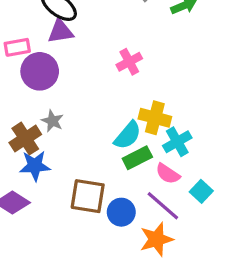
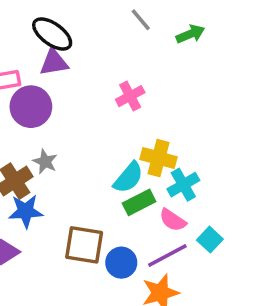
purple line: (163, 206) -> (167, 256), turned -69

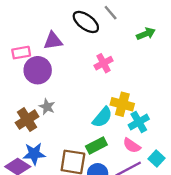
black ellipse: (52, 34) -> (86, 22), moved
green arrow: (190, 34) -> (146, 34), moved
green rectangle: (139, 202) -> (96, 145), moved
blue star: (26, 211) -> (34, 154), moved

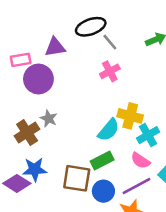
gray line: (111, 13) -> (110, 42), moved
black ellipse: (86, 22) -> (91, 27), turned -56

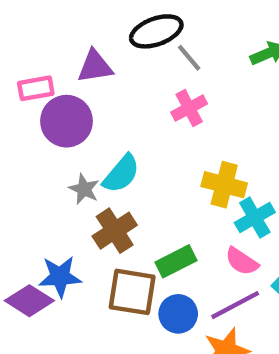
cyan semicircle: (109, 130) -> (121, 174), moved
brown cross: (27, 132) -> (115, 231), moved

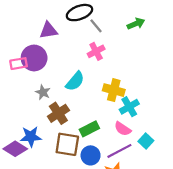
pink rectangle: (36, 88) -> (19, 64), moved
cyan semicircle: (121, 174) -> (75, 81), moved

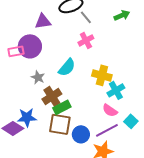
green rectangle: (89, 129) -> (62, 107), moved

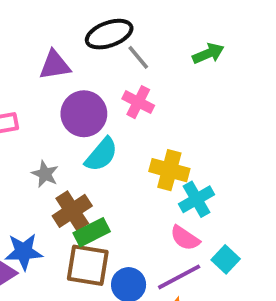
pink cross: (86, 40) -> (138, 102), turned -35
purple circle: (30, 46) -> (84, 114), moved

